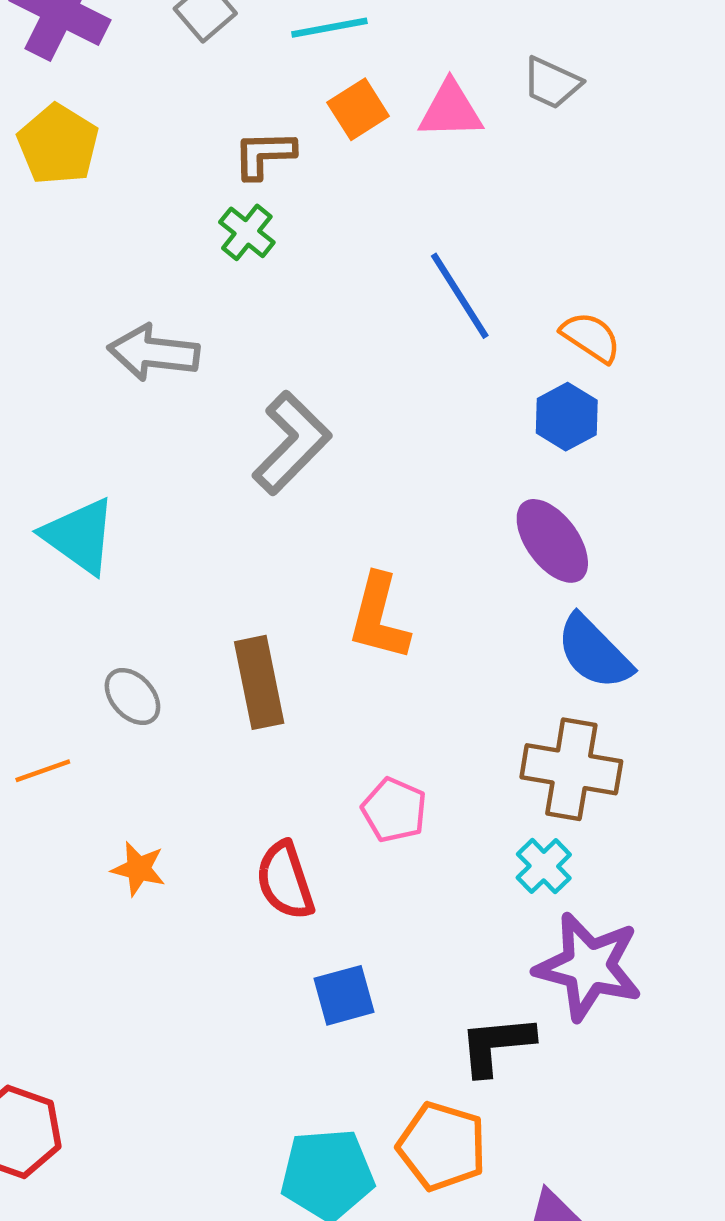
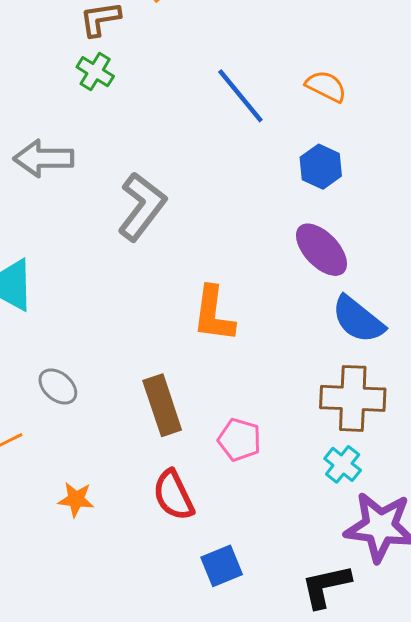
orange semicircle: (591, 337) -> (326, 86), moved
brown rectangle: (259, 682) -> (162, 405), moved

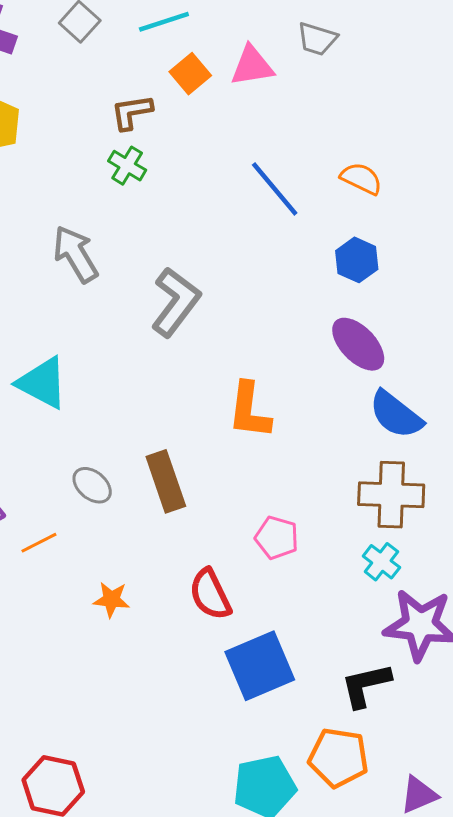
gray arrow: (44, 158) -> (76, 254), turned 60
brown rectangle: (162, 405) -> (166, 481), moved
blue square: (222, 566) -> (260, 666), size x1.6

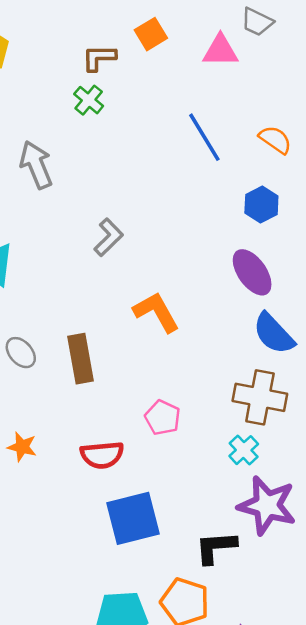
pink triangle: (252, 66) -> (220, 51), moved
gray L-shape: (176, 302) -> (108, 237), moved, size x0.7
orange L-shape: (249, 410) -> (156, 312), turned 135
red semicircle: (210, 594) -> (102, 455), turned -78

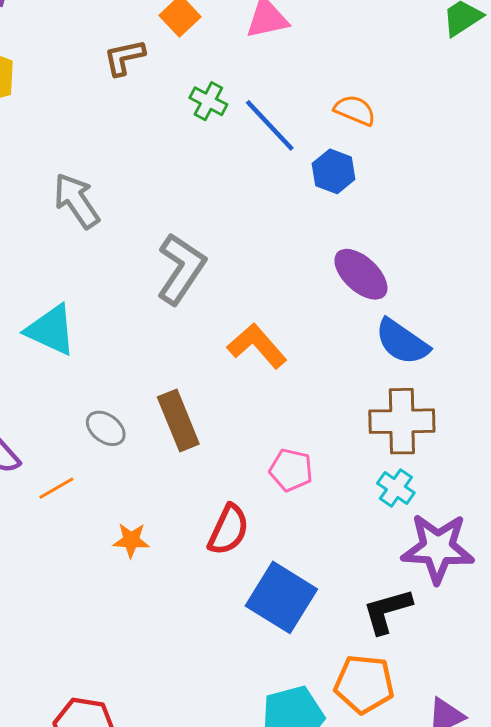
green cross: (89, 100) -> (208, 101), moved
blue hexagon: (261, 205) -> (334, 171), moved
gray L-shape: (108, 237) -> (181, 269), size x1.5
red semicircle: (102, 455) -> (228, 530), turned -48
blue square: (133, 518) -> (281, 597), turned -32

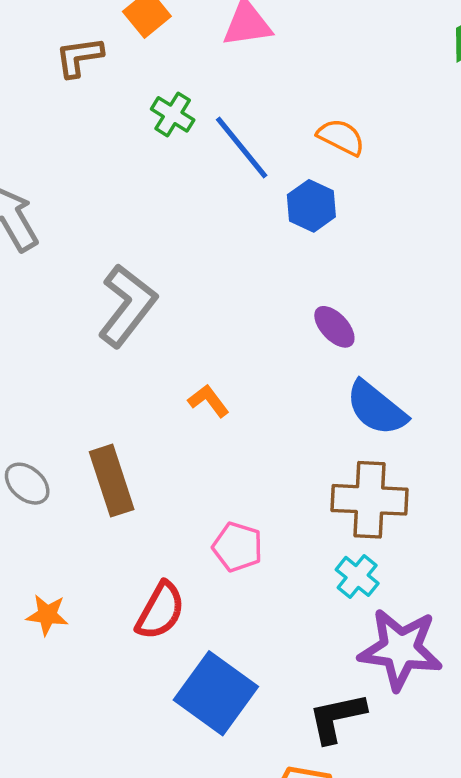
purple ellipse: (361, 274) -> (334, 327), size x0.7
orange L-shape: (257, 346) -> (209, 401), size x0.6

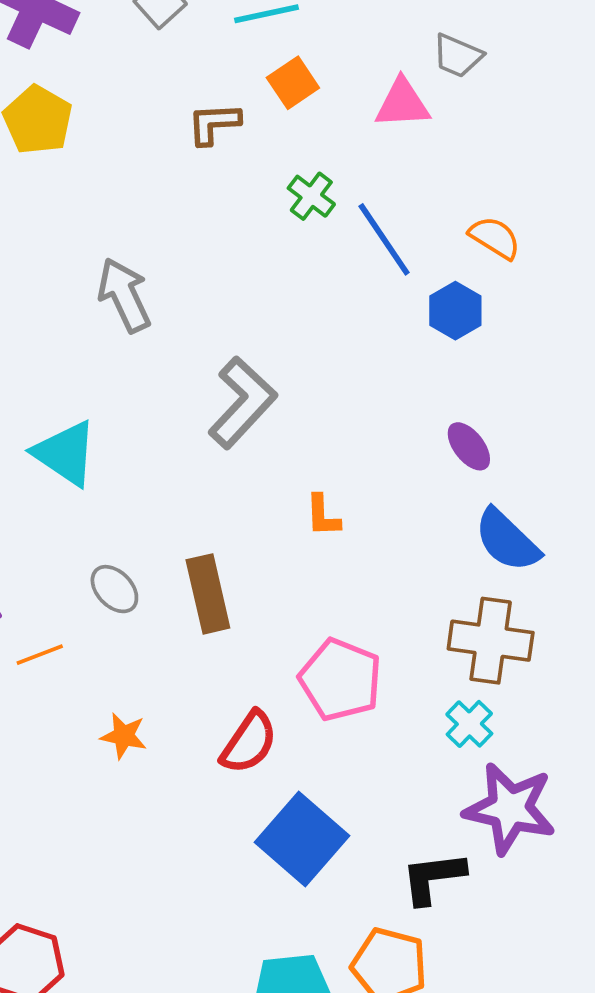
orange L-shape: (209, 401) -> (323, 516), turned -150
pink pentagon: (238, 547) -> (340, 680), size x1.5

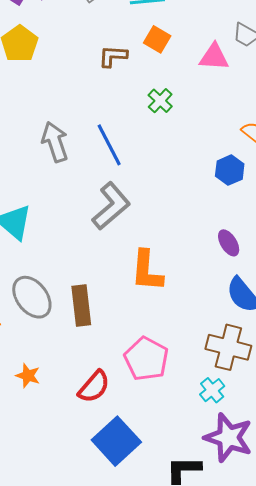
orange square: (293, 83) -> (157, 39), turned -32
blue line: (384, 239) -> (109, 145), moved
orange L-shape: (323, 516) -> (147, 271), size x1.8
gray ellipse: (114, 589) -> (32, 297), size x1.6

